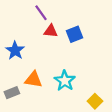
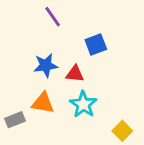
red triangle: (51, 31) -> (75, 74), moved
blue star: (15, 50) -> (46, 65), moved, turned 30

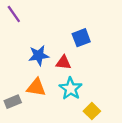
purple line: (53, 17) -> (14, 14), moved
yellow square: (122, 131) -> (92, 111), moved

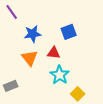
blue star: (39, 55) -> (33, 34), moved
orange triangle: (36, 87) -> (30, 58), moved, turned 42

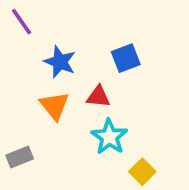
blue star: (33, 34) -> (60, 62), turned 30

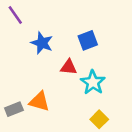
orange triangle: (54, 106) -> (39, 101), moved, turned -35
cyan star: (109, 137) -> (93, 82), moved

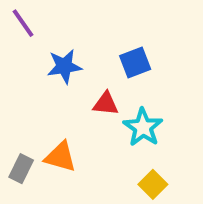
blue star: (42, 43) -> (64, 66), turned -30
gray rectangle: (14, 109) -> (21, 169), turned -42

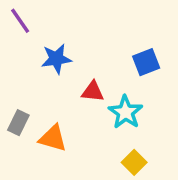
blue square: (135, 62) -> (146, 62), moved
gray rectangle: (21, 169) -> (18, 123), moved

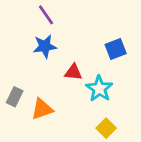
purple line: (20, 21) -> (46, 15), moved
orange triangle: (53, 138) -> (42, 109), turned -35

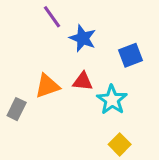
blue star: (45, 46) -> (83, 38), moved, turned 30
orange triangle: (42, 109) -> (47, 86), moved

